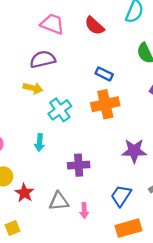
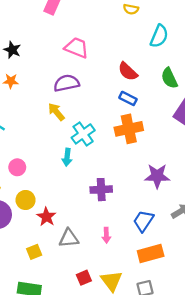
red semicircle: (94, 26) -> (128, 72), moved
yellow arrow: (33, 88) -> (56, 112), turned -144
cyan arrow: (39, 143) -> (67, 157), moved
gray triangle: (59, 201) -> (69, 238), moved

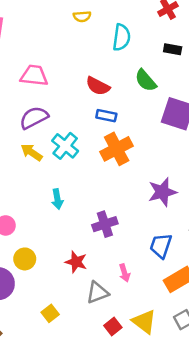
cyan cross: (83, 134) -> (65, 146), moved
red star: (46, 217) -> (76, 262), moved
gray triangle: (69, 238) -> (97, 293), moved

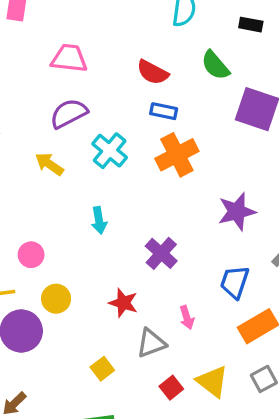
yellow arrow: (32, 152) -> (49, 164), moved
purple cross: (105, 224) -> (161, 253), turned -30
yellow square: (50, 313) -> (102, 369), moved

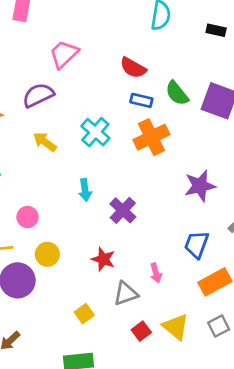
pink trapezoid: (69, 58) -> (64, 54), turned -52
green semicircle: (215, 65) -> (177, 93), moved
purple semicircle: (69, 113) -> (38, 95), moved
purple cross: (161, 253) -> (123, 210), moved

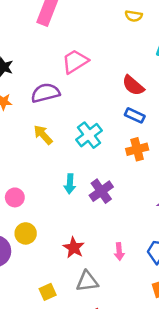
orange cross: (151, 137) -> (137, 149), size x0.7
purple cross: (123, 210) -> (101, 191), moved
pink arrow: (156, 273) -> (119, 252), moved

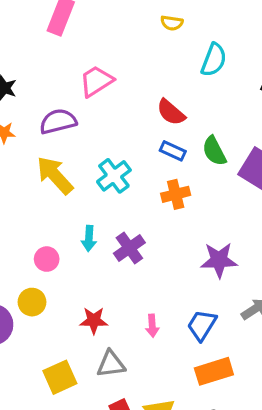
yellow arrow: (43, 135) -> (55, 175), size x1.5
pink circle: (15, 197) -> (47, 259), moved
red star: (74, 248) -> (94, 320), turned -30
yellow square: (48, 292) -> (60, 377), size x1.5

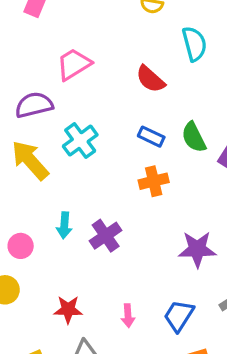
cyan semicircle: (214, 60) -> (194, 44), turned -36
red semicircle: (171, 112) -> (150, 79), moved
cyan cross: (114, 176) -> (80, 141), moved

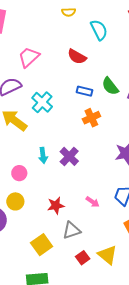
pink arrow: (128, 316) -> (93, 202), turned -40

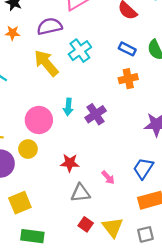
pink circle: (19, 173) -> (39, 120), size x1.6
pink arrow: (93, 202) -> (108, 177), moved
yellow square: (42, 245) -> (20, 203), moved
red square: (83, 258) -> (86, 224), turned -32

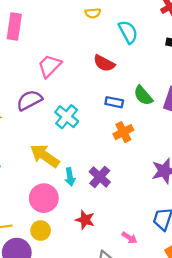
yellow arrow: (46, 63) -> (45, 156), moved
red star: (70, 163) -> (85, 220), moved, turned 30

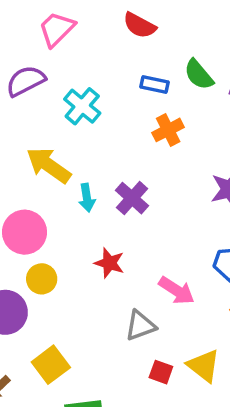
pink circle: (44, 198) -> (25, 232), moved
pink arrow: (129, 238) -> (177, 291), size x1.5

